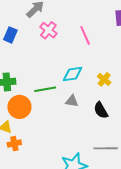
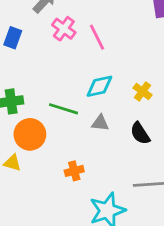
pink line: (85, 35) -> (97, 37), moved
green line: (45, 89) -> (63, 109), turned 30
orange cross: (14, 144) -> (74, 171), moved

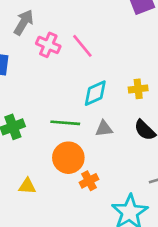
yellow cross: (142, 91) -> (138, 89), turned -30
orange circle: (30, 134) -> (68, 158), moved

